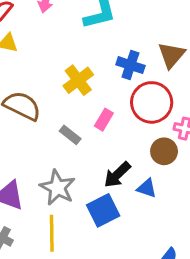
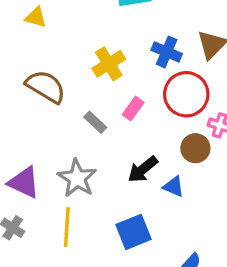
blue square: (103, 210) -> (134, 232), moved

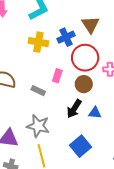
blue cross: (167, 52) -> (66, 37), turned -30
yellow cross: (109, 64) -> (38, 42), moved, turned -30
brown circle: (195, 148) -> (84, 84), moved

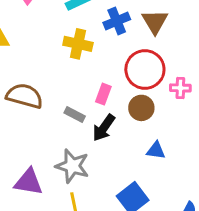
blue cross: (66, 37) -> (117, 21), moved
black arrow: (74, 109) -> (104, 128), moved

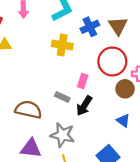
brown semicircle: (25, 96) -> (28, 110), moved
brown circle: (141, 108) -> (125, 89), moved
blue triangle: (156, 150) -> (123, 121), turned 32

